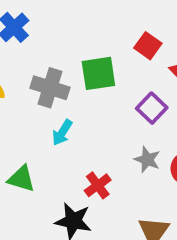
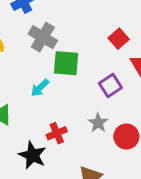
green square: (98, 73) -> (66, 63), moved
gray cross: (50, 88) -> (43, 37), moved

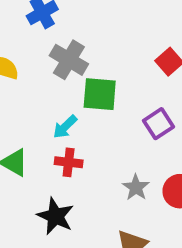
gray star: (98, 123) -> (136, 187), moved
red cross: (57, 133) -> (69, 162), moved, turned 30

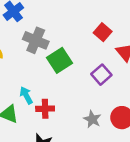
green square: (100, 94) -> (59, 60), turned -30
cyan arrow: (65, 127) -> (26, 95), moved, turned 114

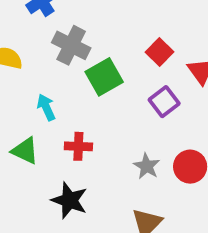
red square: (103, 32) -> (159, 52), moved
cyan arrow: (26, 95) -> (46, 107), moved

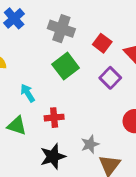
gray cross: (71, 45) -> (61, 29), moved
gray star: (147, 166) -> (90, 144), moved, turned 30
black star: (69, 200) -> (53, 156), turned -30

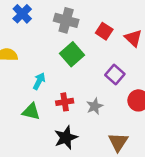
purple square: (110, 78) -> (115, 75), moved
cyan arrow: (28, 93) -> (39, 81), turned 63
gray star: (90, 144) -> (95, 106), moved

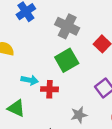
cyan arrow: (39, 81) -> (30, 80), turned 63
red cross: (65, 102) -> (50, 89), moved

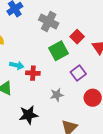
green square: (67, 60) -> (59, 51), moved

